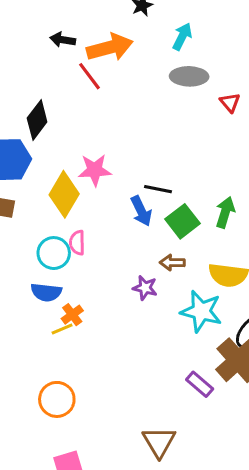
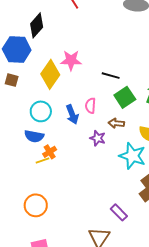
blue arrow: (141, 211) -> (72, 114), moved
pink semicircle: (77, 243) -> (90, 106), moved
purple rectangle: (200, 384) -> (119, 212), moved

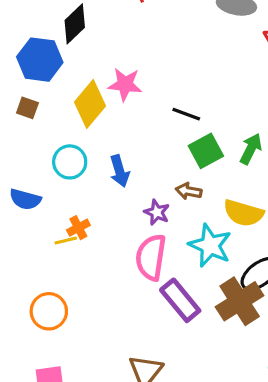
pink semicircle: (90, 106) -> (151, 257), moved, size x1.8
blue semicircle: (34, 136) -> (25, 199), moved
purple rectangle: (119, 212) -> (180, 300), moved, size x1.5

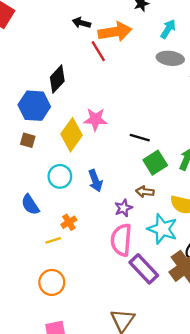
blue semicircle: (25, 199) -> (30, 205), turned 45
purple star: (157, 212) -> (123, 208), turned 30
yellow line: (66, 241) -> (53, 240), moved

